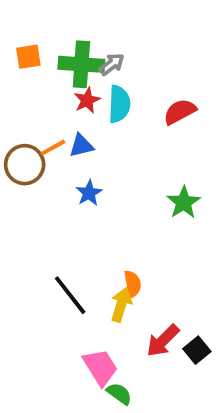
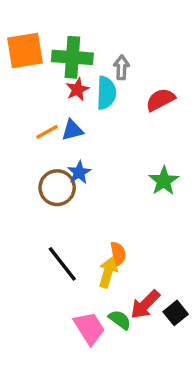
orange square: (28, 57) -> (25, 51), size x1.6
gray arrow: (112, 64) -> (121, 67), moved, turned -50
brown circle: (25, 165) -> (57, 188), moved
green semicircle: (119, 394) -> (120, 320), moved

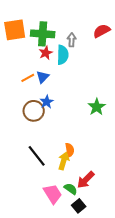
red semicircle: (160, 100) -> (102, 31), moved
blue triangle: (72, 130) -> (43, 77), turned -32
black square: (176, 313) -> (79, 206), moved

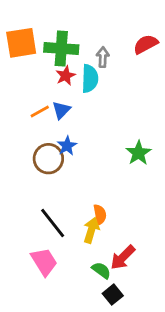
pink trapezoid: (53, 194) -> (44, 262), moved

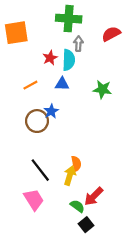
green cross: (61, 49) -> (69, 19), moved
blue triangle: (61, 110) -> (62, 84), moved, turned 48
green star: (139, 153) -> (102, 89), moved, turned -30

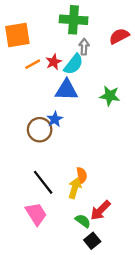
cyan semicircle: (69, 60) -> (74, 64), turned 36
blue triangle: (62, 84) -> (67, 90), size x1.5
orange line: (30, 85) -> (33, 64), moved

